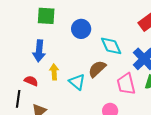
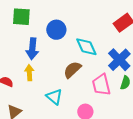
blue arrow: (39, 51) -> (32, 49), moved
cyan triangle: (77, 82) -> (54, 97), moved

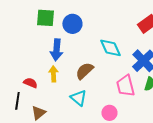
blue circle: (56, 30) -> (72, 24), moved
brown semicircle: (72, 70) -> (84, 71), moved

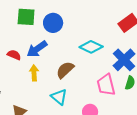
cyan diamond: (110, 48) -> (91, 47), turned -40
blue arrow: (56, 50) -> (37, 49), turned 50
red semicircle: (30, 83) -> (14, 55), moved

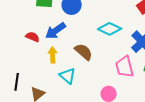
brown semicircle: (65, 70) -> (84, 52), turned 84
cyan triangle: (59, 97) -> (68, 76), moved

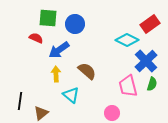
cyan diamond: (110, 29) -> (127, 40), moved
red semicircle: (33, 37) -> (36, 38), moved

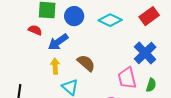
cyan diamond: (127, 40) -> (110, 20), moved
green semicircle: (152, 84) -> (151, 85), moved

